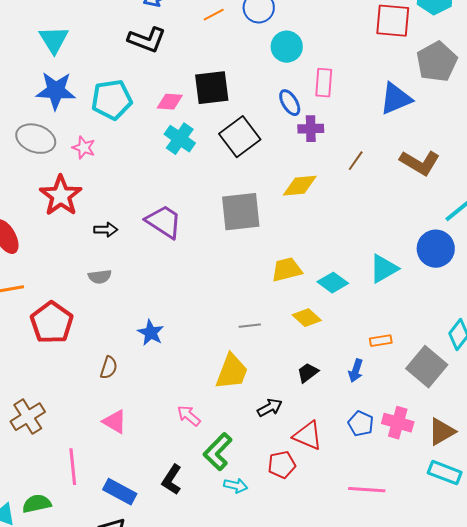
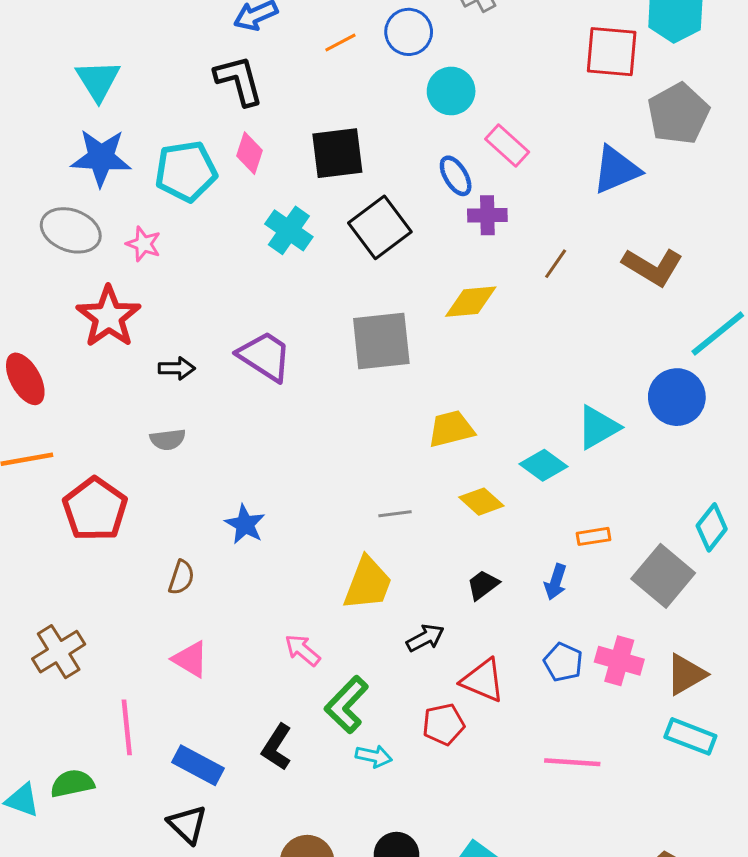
black L-shape: (147, 40) -> (239, 80), turned -126
pink rectangle: (324, 83) -> (507, 146), turned -52
pink diamond: (170, 102) -> (250, 153), moved, turned -76
cyan diamond: (333, 283) -> (543, 465), moved

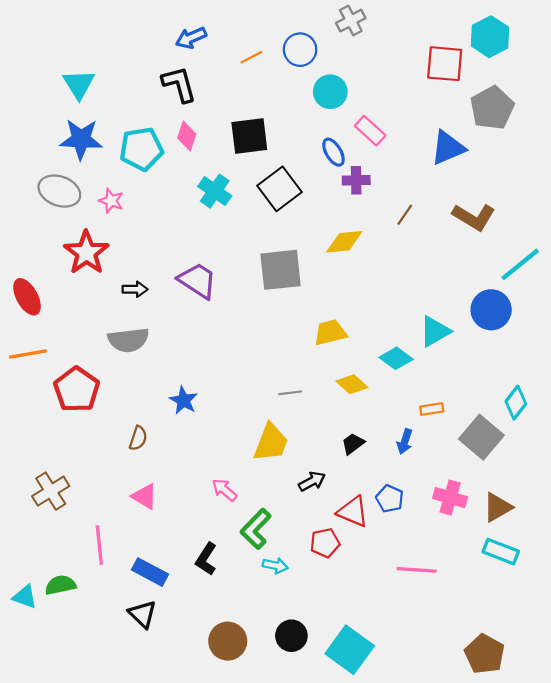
gray semicircle: (168, 439) -> (128, 340), size x1.6
blue pentagon: (563, 662) -> (390, 499), moved

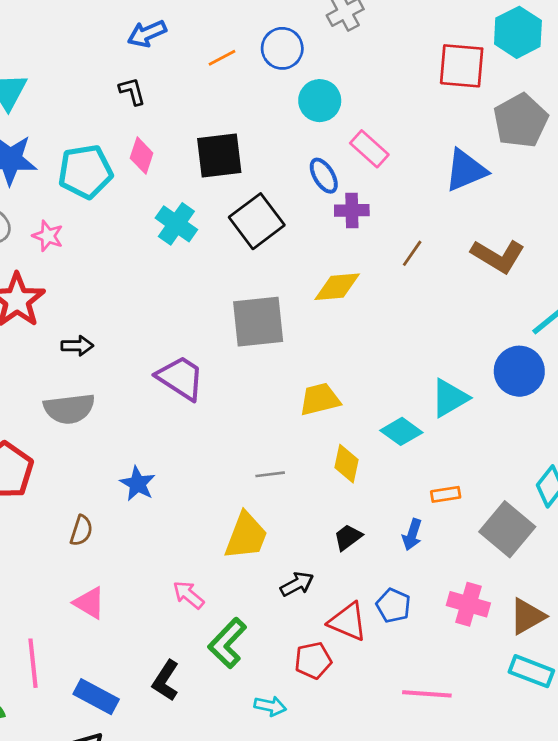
black L-shape: (179, 84) -> (132, 91), size x0.6
purple trapezoid: (198, 281) -> (180, 378), moved
yellow diamond: (352, 384) -> (347, 464), turned 60
cyan arrow: (275, 566) -> (270, 706), moved

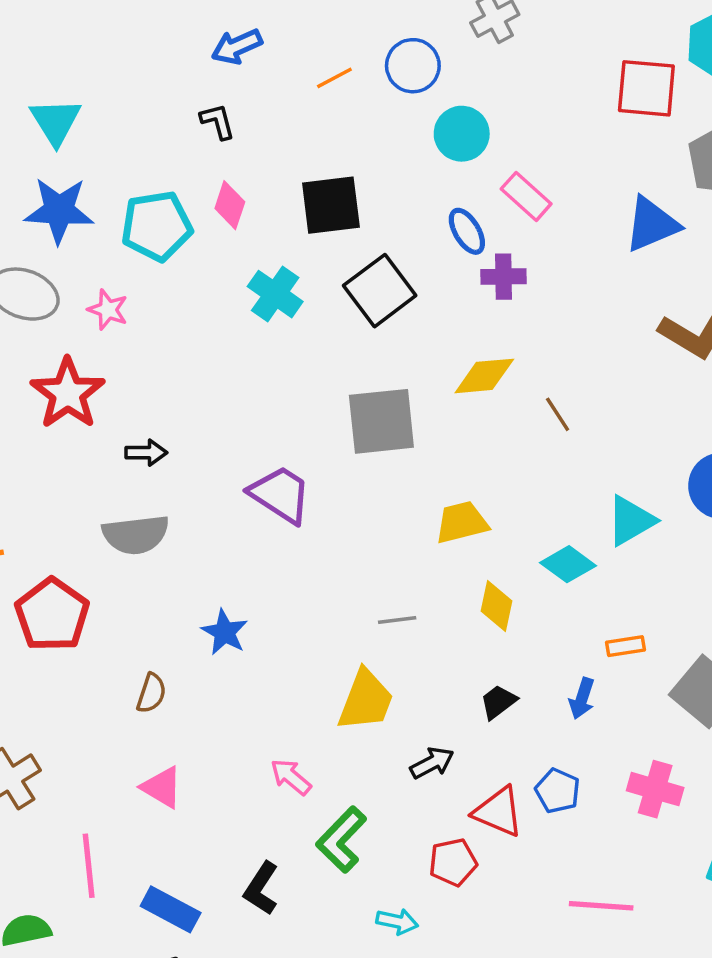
brown line: (412, 253) -> (558, 414), moved, turned -68

